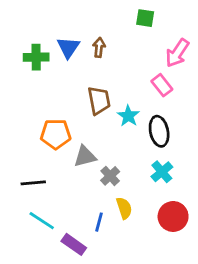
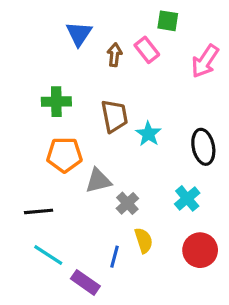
blue triangle: (68, 47) -> (79, 34), moved
green cross: (36, 57) -> (56, 102), moved
pink rectangle: (162, 85) -> (147, 50), moved
black ellipse: (159, 131) -> (203, 147), moved

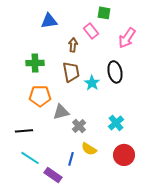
blue triangle: (79, 34) -> (49, 21), turned 48
brown arrow: (114, 55) -> (73, 45), moved
black ellipse: (203, 147) -> (115, 72), moved
yellow semicircle: (144, 240) -> (89, 149), turned 140

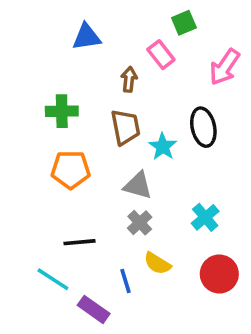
green square: (104, 13) -> (184, 23), turned -32
gray triangle: (61, 112) -> (138, 186), moved, turned 30
black line: (24, 131) -> (79, 242), moved
blue line: (71, 159) -> (126, 281), turned -32

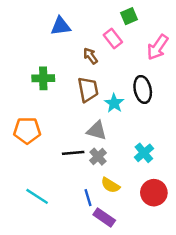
brown arrow: (129, 79) -> (90, 56), turned -42
orange pentagon: (71, 170) -> (27, 131), moved
black line: (79, 242) -> (73, 153), moved
purple rectangle: (94, 309) -> (104, 218), moved

